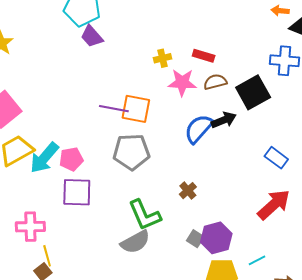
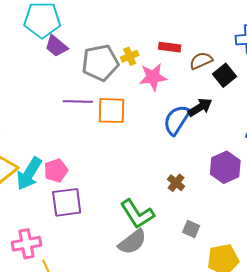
brown semicircle: (215, 82) -> (201, 61), moved
black square: (253, 92) -> (225, 75), size x0.7
purple line: (114, 109) -> (78, 102), moved
gray pentagon: (131, 152) -> (100, 63), moved
purple hexagon: (216, 238) -> (225, 167), moved

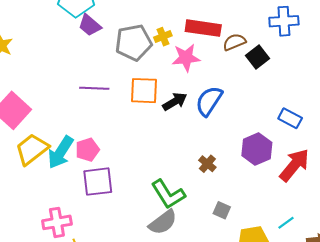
red rectangle: (170, 47) -> (203, 28), size x1.6
purple line: (78, 102) -> (94, 88), moved
black arrow: (200, 107) -> (175, 102), moved

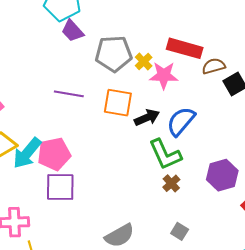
yellow cross: (163, 37) -> (144, 61), moved, turned -30
pink pentagon: (87, 150) -> (54, 154), size x1.4
green L-shape: (168, 194) -> (165, 154), moved

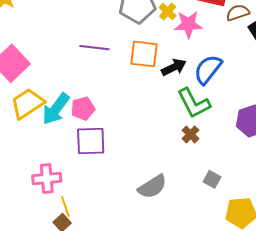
pink pentagon: (54, 154) -> (83, 108), size x0.7
brown cross: (171, 183) -> (190, 134), moved

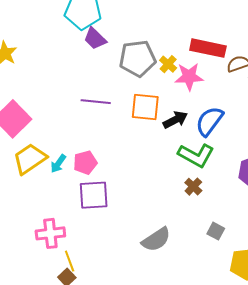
green L-shape: (194, 103) -> (196, 155), turned -33
cyan arrow: (56, 109) -> (58, 164), size x0.6

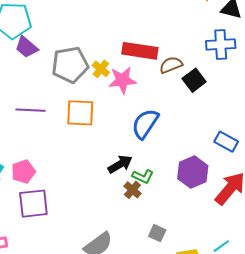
black arrow: (175, 120) -> (120, 164), moved
green L-shape: (196, 155) -> (143, 176), moved, size x0.6

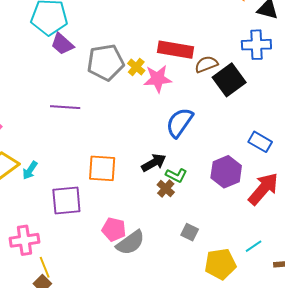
black square: (194, 80) -> (229, 80), size x1.4
orange square: (80, 113) -> (102, 168), moved
pink pentagon: (23, 172) -> (114, 229), moved, turned 30

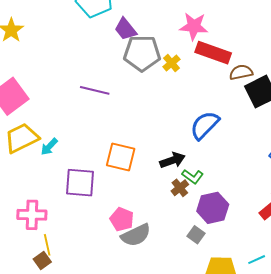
purple trapezoid: (62, 44) -> (125, 29), moved
pink star: (158, 79) -> (194, 26), moved
purple hexagon: (226, 172) -> (213, 208), moved

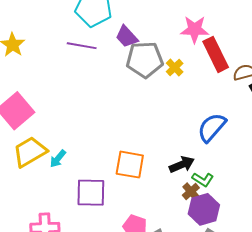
red rectangle: (213, 53) -> (216, 54), turned 48
purple line: (95, 90) -> (82, 46), moved
purple hexagon: (213, 208) -> (204, 209), moved

